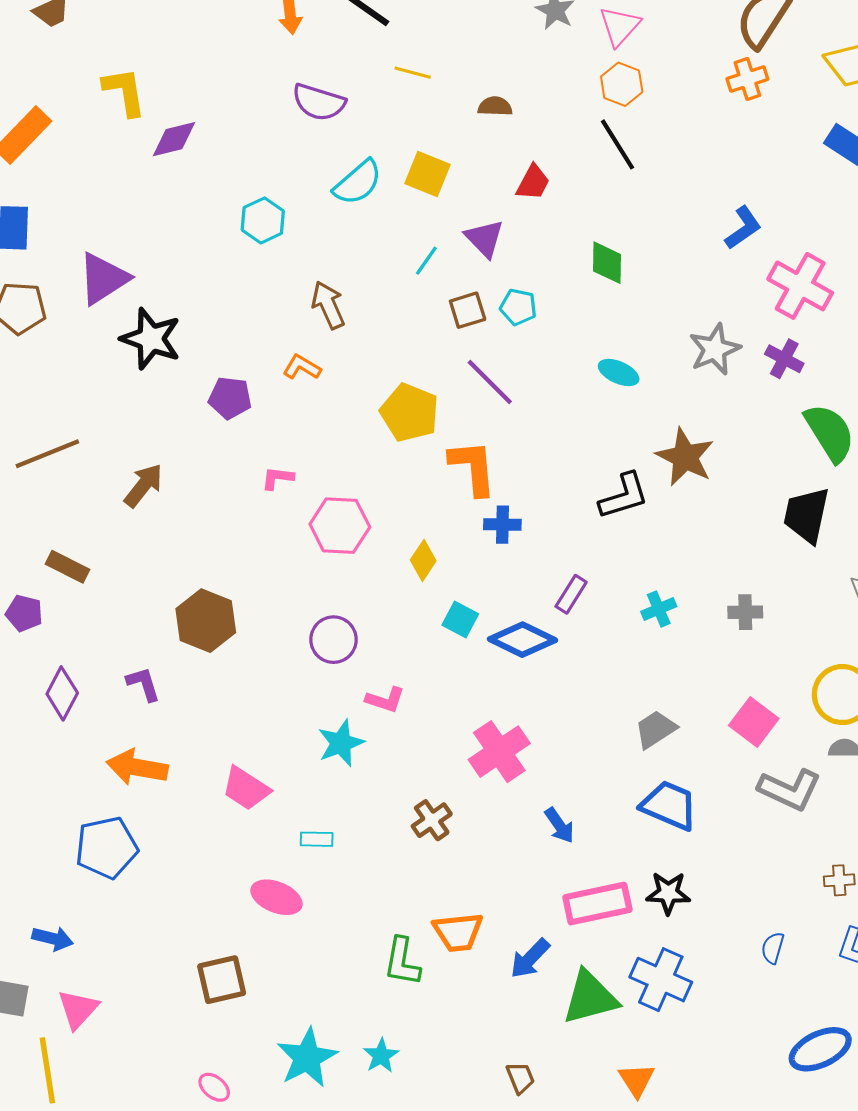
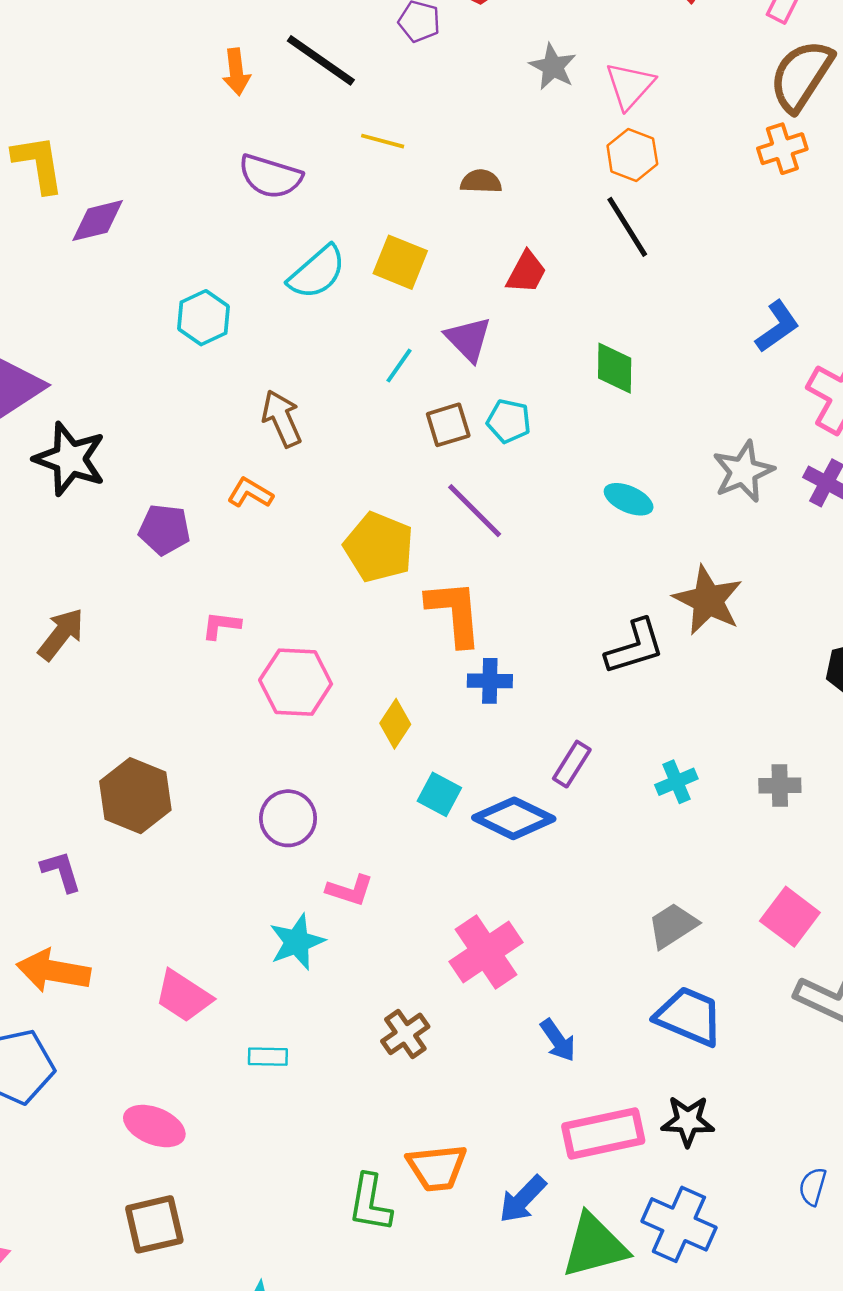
pink ellipse: (276, 897) -> (154, 1126), moved

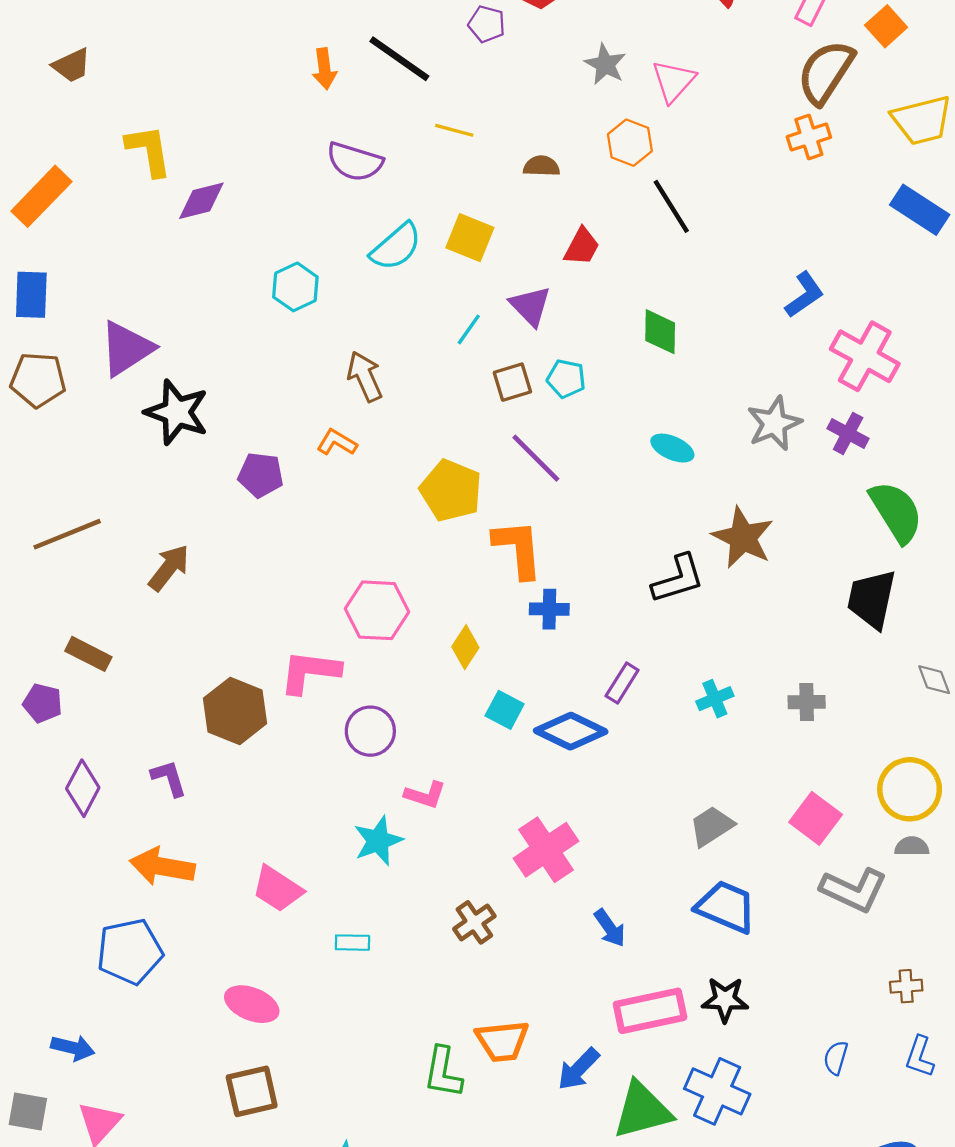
orange hexagon: (632, 155) -> (630, 143), moved
pink L-shape: (221, 625) -> (310, 672), moved, size x1.8

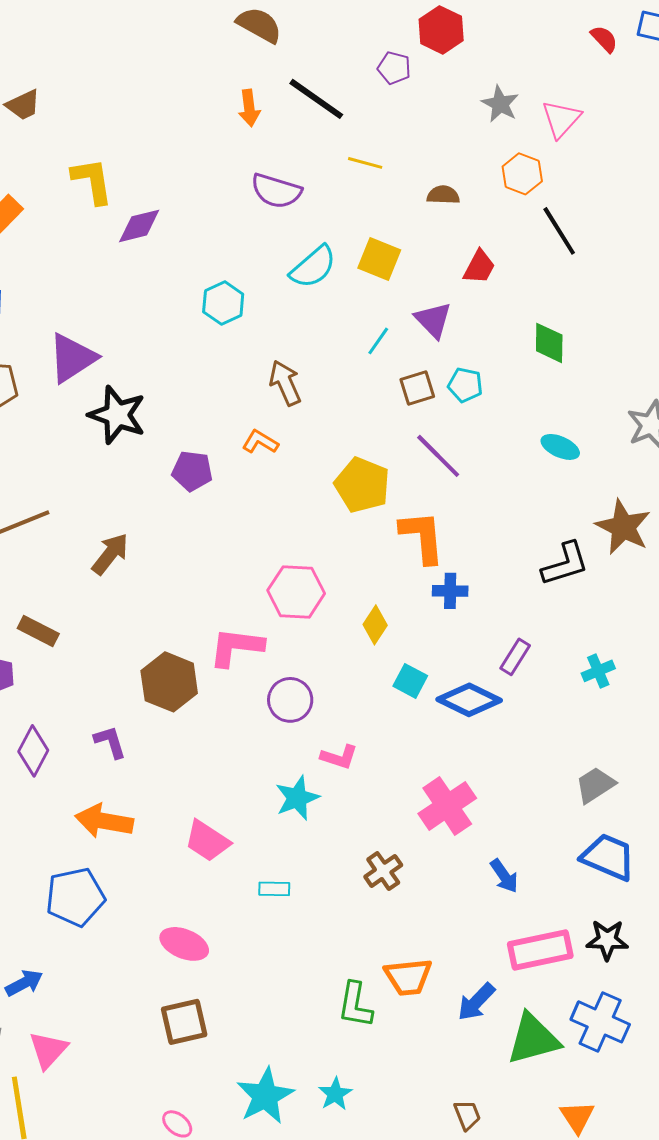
blue arrow: (73, 1048) -> (24, 983), turned -42

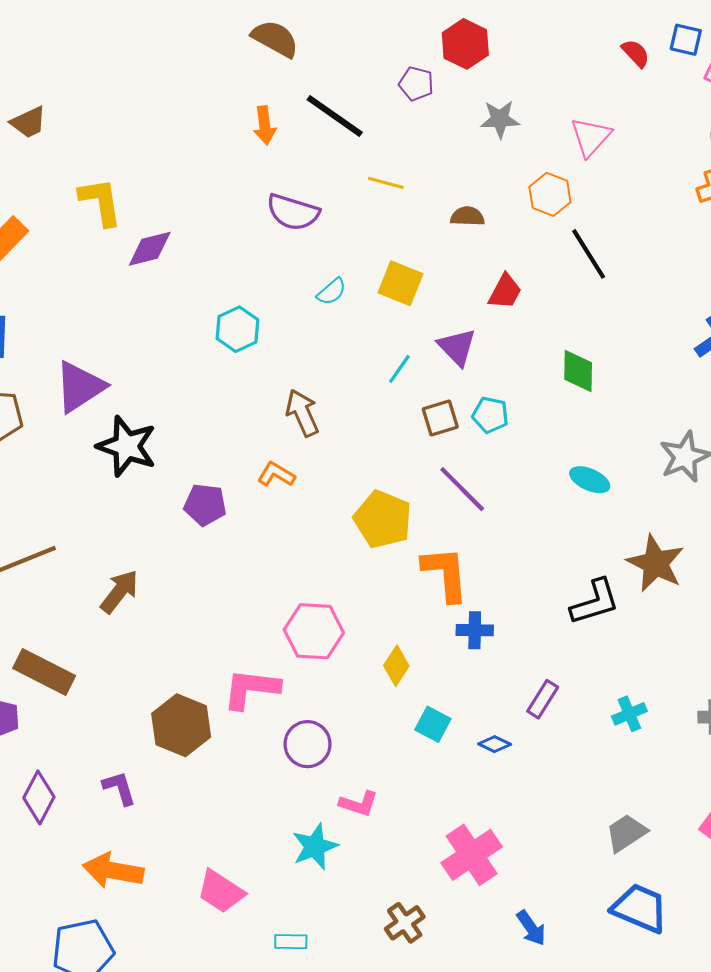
gray star: (500, 104) -> (500, 119), moved, turned -30
cyan semicircle: (313, 267) -> (332, 292), size x0.6
brown rectangle: (38, 631) -> (44, 672), size x1.4
blue diamond: (469, 700) -> (495, 744), size x0.5

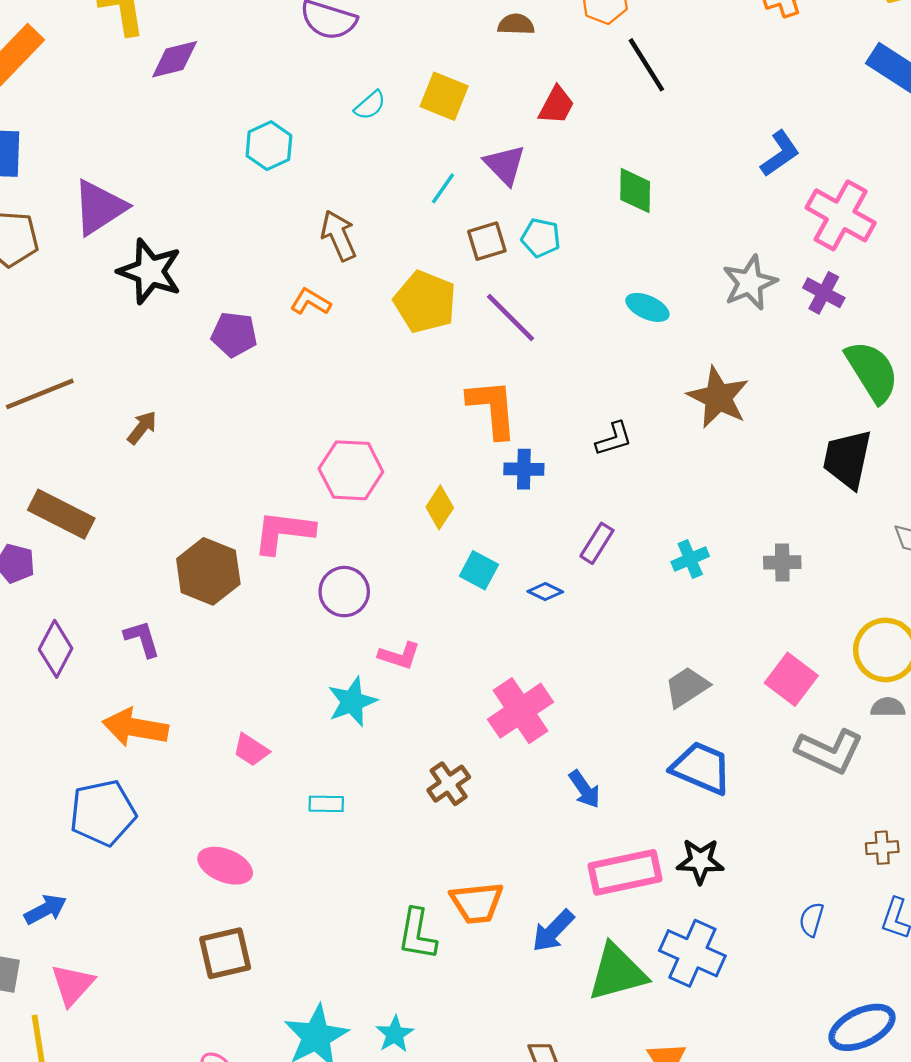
yellow pentagon: (383, 519) -> (425, 302), moved
brown arrow: (119, 592) -> (142, 428), size x0.7
black L-shape: (595, 602) -> (614, 439), moved, size x0.7
pink trapezoid: (221, 891) -> (251, 750), size x0.7

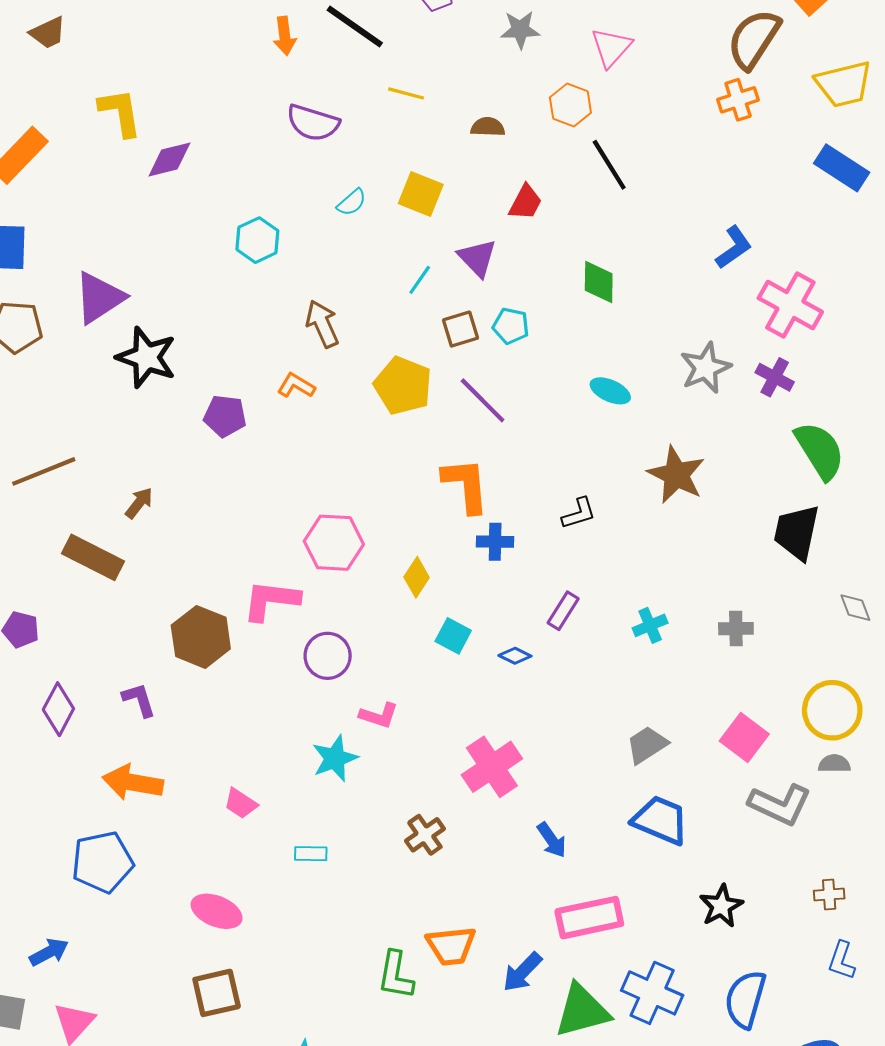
brown rectangle: (61, 514) -> (93, 557), moved
black star: (700, 861) -> (721, 906), moved, turned -30
blue semicircle: (811, 920) -> (745, 999), moved, size x1.8

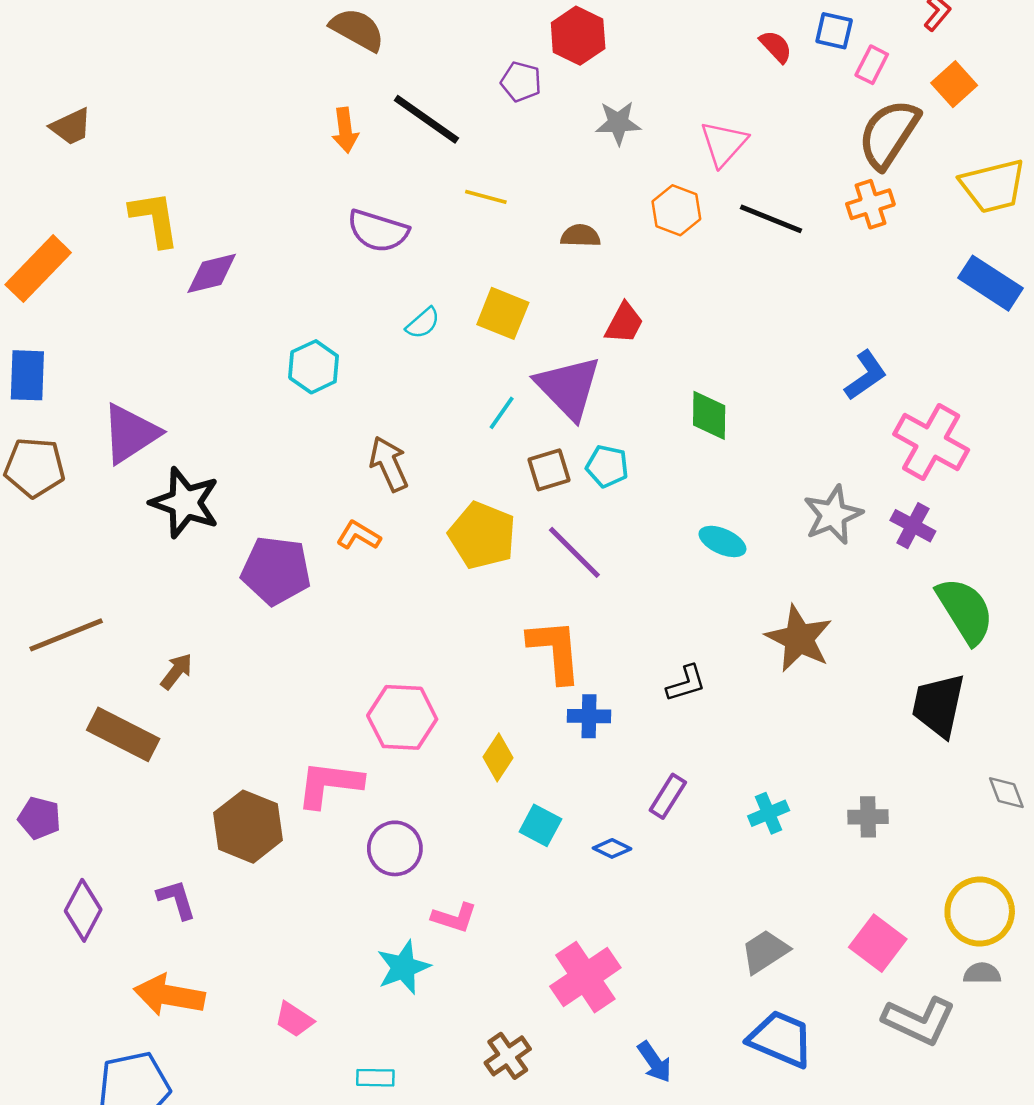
black line: (609, 165) -> (771, 219), moved, turned -36
purple triangle: (477, 258) -> (568, 387), size x1.5
purple pentagon: (225, 416) -> (276, 571), size x1.4

